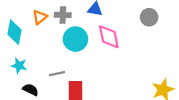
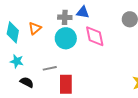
gray cross: (63, 15) -> (65, 17), moved
orange triangle: (40, 17) -> (35, 28), moved

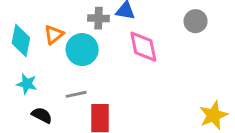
cyan circle: (66, 38) -> (82, 50), moved

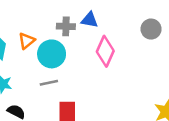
pink diamond: (143, 47) -> (105, 51), turned 36
gray line: (76, 94) -> (49, 83), moved

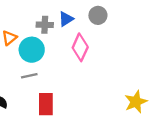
blue triangle: (89, 20) -> (66, 19), turned -42
gray circle: (151, 29) -> (98, 15), moved

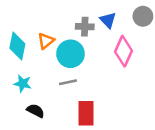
blue triangle: (66, 19) -> (108, 20), turned -42

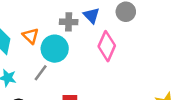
orange triangle: (46, 41) -> (30, 36), turned -36
gray line: (68, 82) -> (41, 73), moved, turned -42

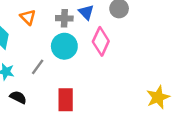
orange triangle: (30, 36) -> (28, 17), moved
cyan circle: (55, 49) -> (64, 46), moved

